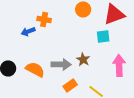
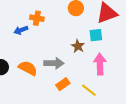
brown star: (83, 59) -> (78, 46), moved
pink arrow: (119, 65) -> (100, 64), moved

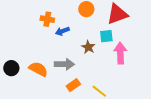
blue arrow: (21, 30) -> (62, 31), moved
pink arrow: (100, 64) -> (120, 53), moved

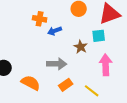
pink arrow: (120, 53) -> (106, 65), moved
orange semicircle: (38, 69) -> (31, 83), moved

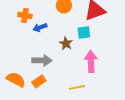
orange rectangle: (66, 85) -> (39, 81), moved
yellow line: (92, 91) -> (77, 87), turned -49

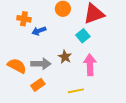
cyan square: (84, 32) -> (83, 36), turned -32
brown star: (66, 43) -> (65, 57), moved
orange semicircle: (16, 79) -> (17, 66), moved

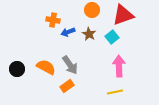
brown star: (65, 57) -> (89, 34), moved
gray arrow: (41, 64) -> (70, 65), turned 54
yellow line: (76, 91) -> (115, 92), moved

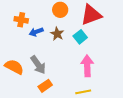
orange rectangle: (67, 86) -> (45, 86), moved

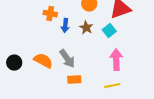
blue arrow: (36, 32) -> (65, 26), turned -64
orange rectangle: (45, 86) -> (74, 80), turned 32

